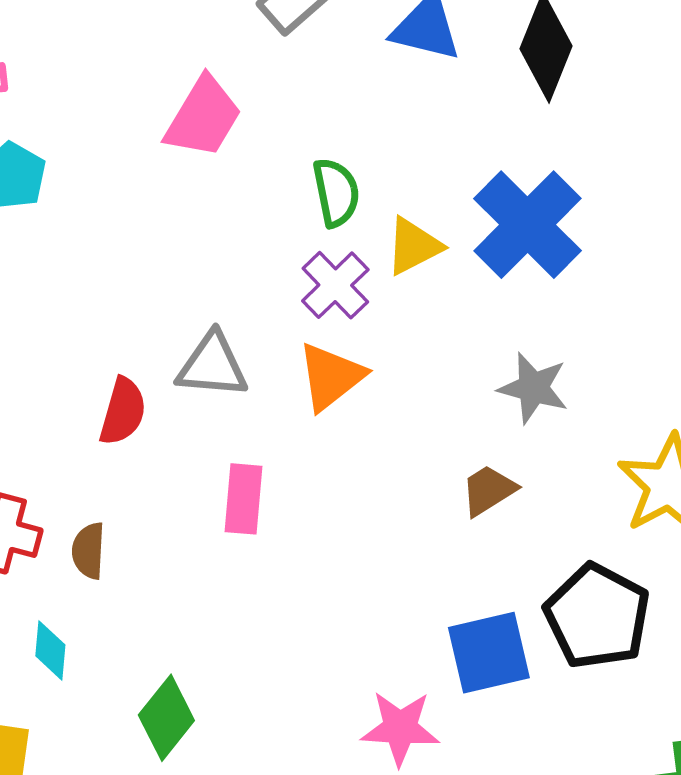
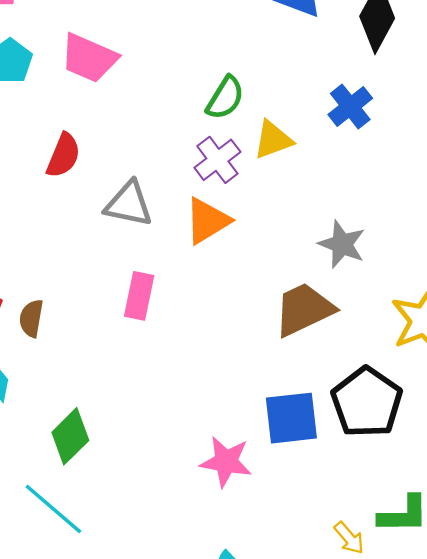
pink trapezoid: (203, 117) -> (89, 58), moved, turned 76
green semicircle: (336, 192) -> (225, 98), turned 36
blue cross: (528, 225) -> (350, 106), moved, size x0.6
red semicircle: (123, 411) -> (63, 155), moved
brown trapezoid: (489, 490) -> (304, 309), size x1.6

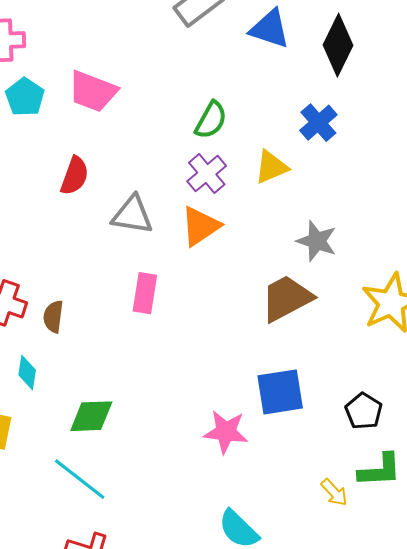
yellow triangle: (273, 140) -> (271, 167), moved
black pentagon: (367, 402) -> (364, 411), moved, size x0.6
green diamond: (70, 436) -> (91, 416), turned 45

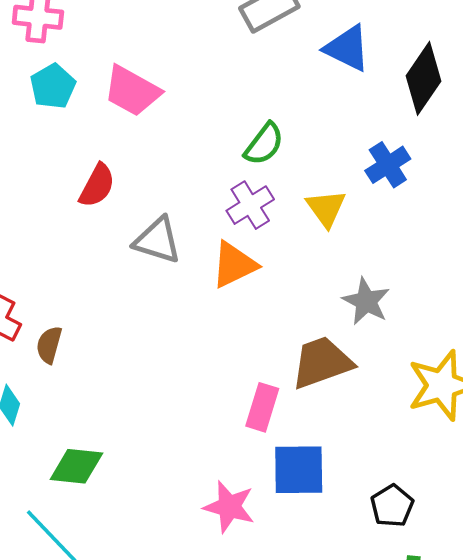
yellow triangle: (271, 167) -> (326, 208), turned -51
pink rectangle: (145, 293) -> (262, 407), moved

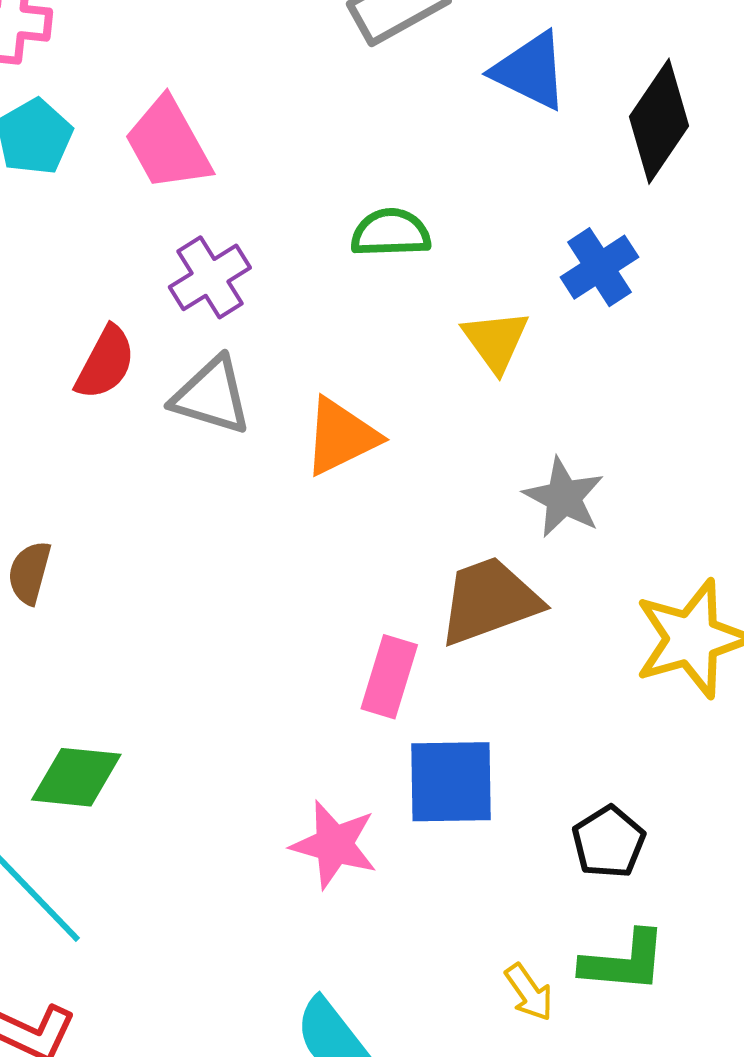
pink trapezoid: (132, 91) -> (168, 144), turned 32
green semicircle: (264, 144) -> (391, 233), turned -129
red semicircle: (97, 186) -> (105, 363), moved
purple cross: (250, 205) -> (210, 277), moved

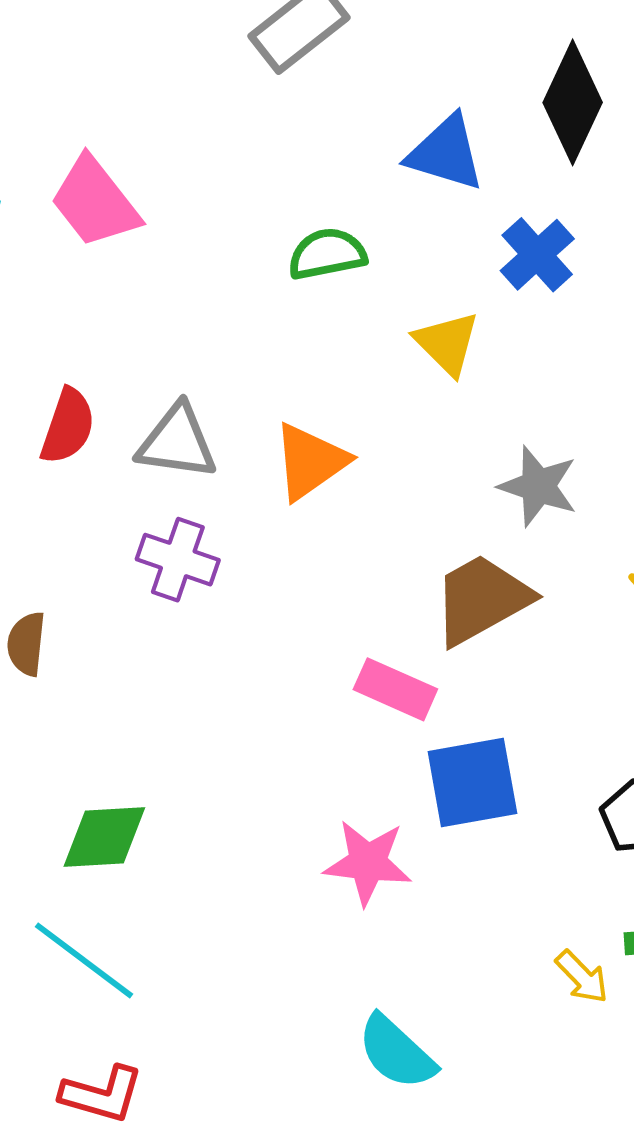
blue triangle: (530, 71) -> (446, 153), moved
purple cross: (210, 277) -> (178, 560), moved, turned -30
pink rectangle: (389, 677) -> (395, 689), turned -74

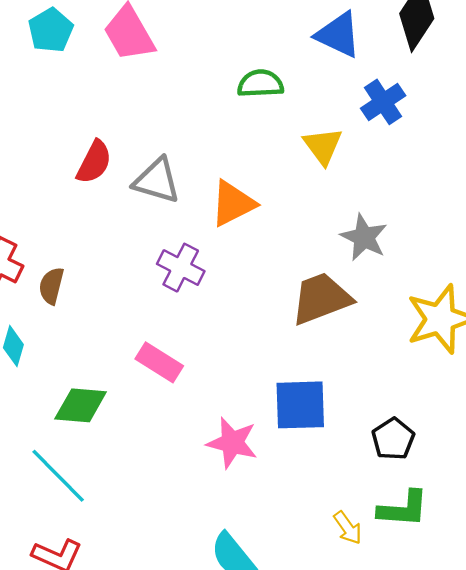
purple cross: (178, 560) -> (181, 268), moved
pink rectangle: (395, 689) -> (159, 362), moved

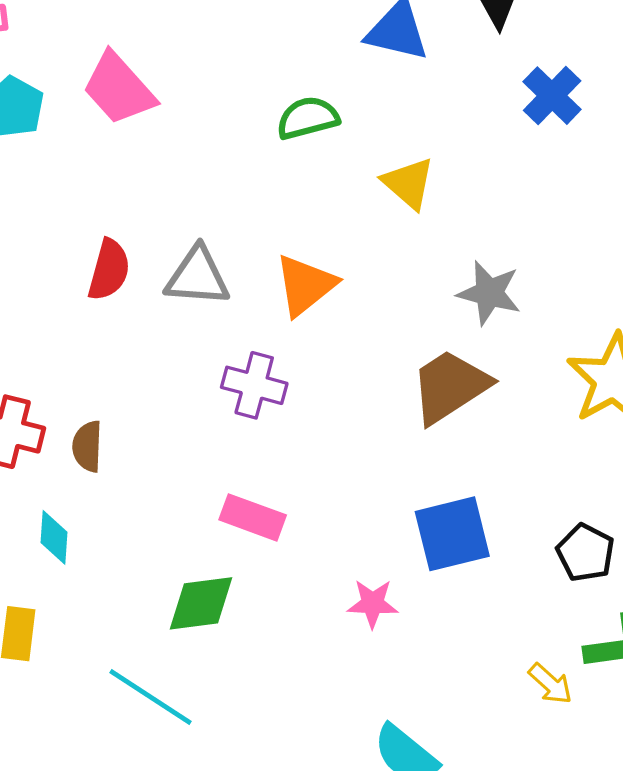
blue cross: (383, 102) -> (552, 96), moved
green diamond: (81, 405) -> (201, 603), moved
pink star: (232, 443) -> (373, 604), size x0.7

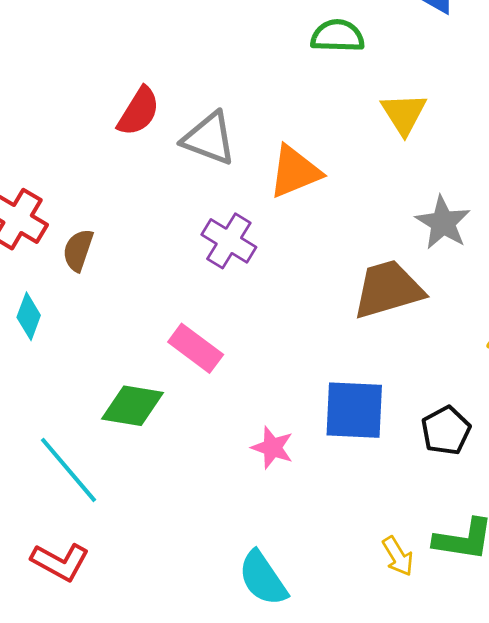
black pentagon: (585, 553) -> (446, 431), moved

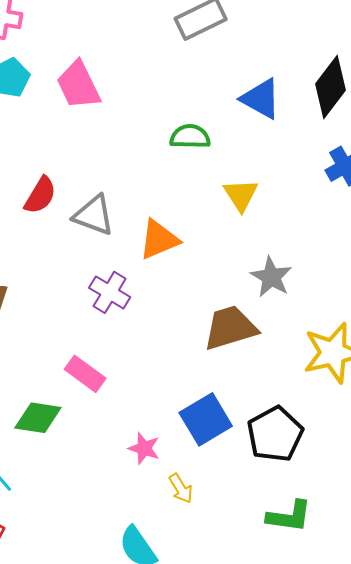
blue square: (354, 410) -> (206, 419), turned -33
black pentagon: (446, 431) -> (275, 434), size x1.5
yellow arrow: (398, 556) -> (181, 489), moved

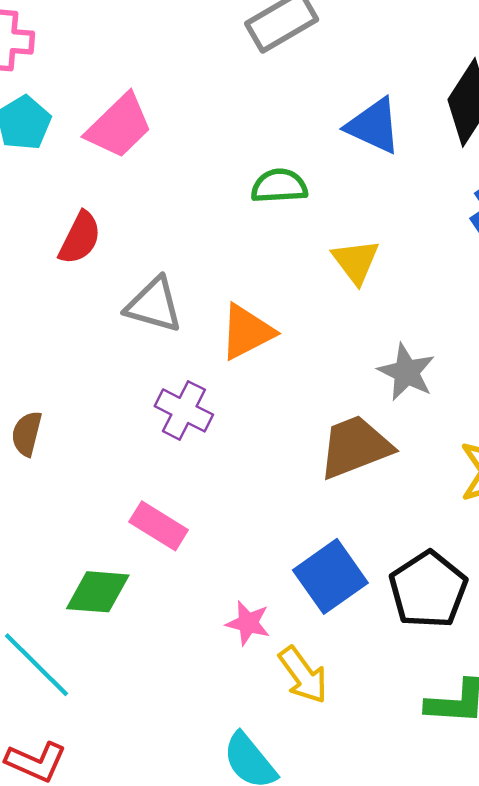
pink trapezoid: (78, 85) -> (119, 126), turned -104
red semicircle: (40, 195) -> (80, 238), moved
yellow arrow: (181, 489) -> (303, 675), size x1.4

